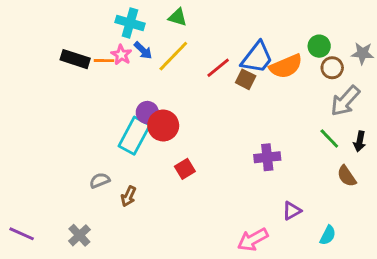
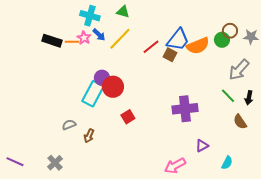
green circle: (319, 46) -> (222, 40), moved
brown circle: (332, 68) -> (230, 31), moved
purple cross: (267, 157) -> (185, 109), size x1.4

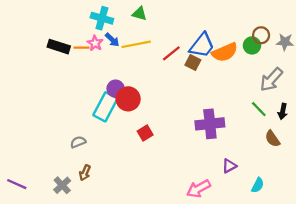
yellow line: (120, 39) -> (136, 44), turned 35
brown arrow: (89, 136) -> (85, 173), moved

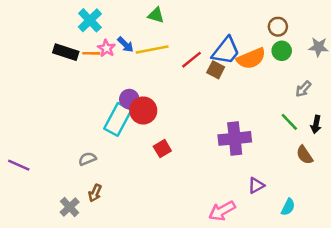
cyan cross: (102, 18) -> (90, 20), moved, turned 30
brown circle: (261, 35) -> (278, 27), moved
gray arrow: (271, 80) -> (303, 89), size x0.6
purple line: (17, 184) -> (19, 165), moved

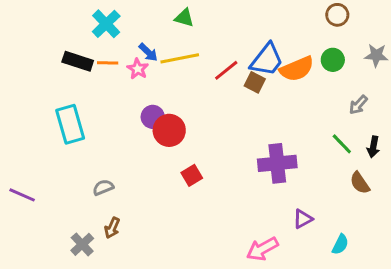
brown circle: (278, 27) -> (337, 15), moved
pink star: (106, 48) -> (138, 69), moved
cyan rectangle: (118, 119) -> (70, 124), moved, turned -44

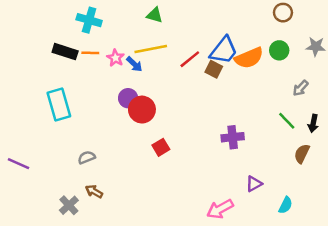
cyan cross: (106, 24) -> (89, 20), turned -30
blue arrow: (148, 52) -> (134, 64), moved
purple cross: (277, 163) -> (233, 137), size x0.7
brown semicircle: (360, 183) -> (302, 154), turned 60
brown arrow: (112, 228) -> (94, 191), turned 96

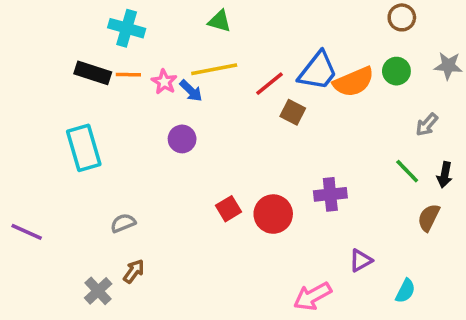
brown square: (214, 69) -> (293, 112), moved
red circle: (142, 110) -> (273, 214), moved
brown arrow: (94, 191) -> (134, 271), turned 96

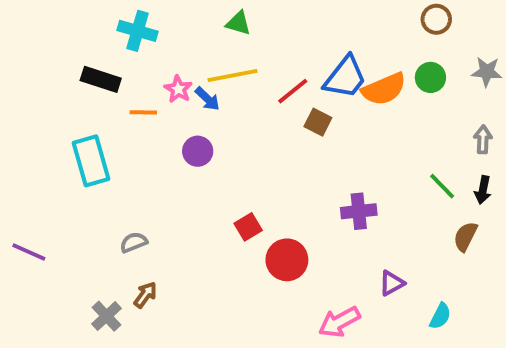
orange line: (128, 75) -> (143, 112), moved
gray arrow: (427, 125) -> (483, 140), moved, turned 140
red circle: (273, 214) -> (287, 260), moved

